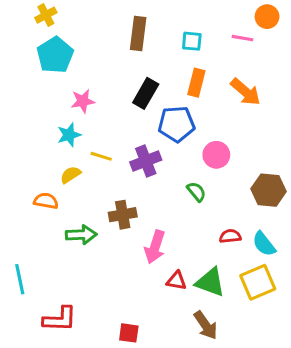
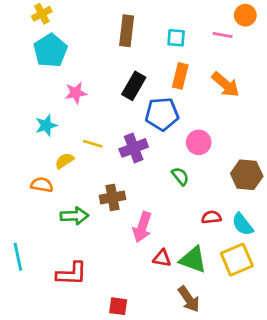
cyan star: (69, 135) -> (46, 125), moved
red L-shape: (60, 319) -> (72, 274), moved

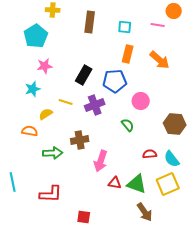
yellow cross: (42, 14) -> (53, 10), moved, turned 32
black rectangle: (134, 86) -> (84, 75), moved
pink star: (76, 93) -> (45, 66), moved
brown arrow: (189, 299) -> (145, 212), moved

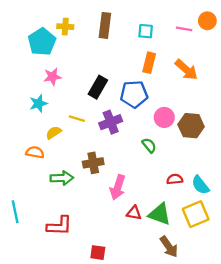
yellow cross: (53, 10) -> (65, 27), moved
orange circle: (174, 11) -> (207, 21), moved
brown hexagon: (175, 124) -> (191, 126), moved

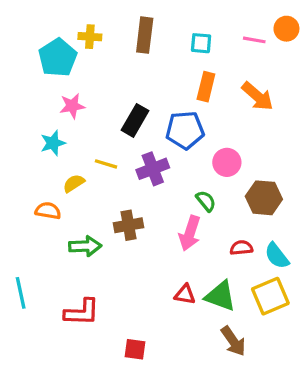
brown hexagon: (191, 126) -> (264, 198), moved
pink arrow: (118, 187) -> (190, 233), moved

